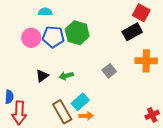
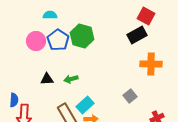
blue pentagon: (53, 37) -> (58, 40), turned 30
gray square: (109, 71) -> (130, 96), moved
black triangle: (42, 76) -> (47, 79), turned 32

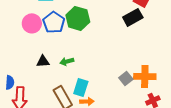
orange cross: (151, 64) -> (145, 76), moved
cyan rectangle: (85, 105) -> (81, 87), turned -30

